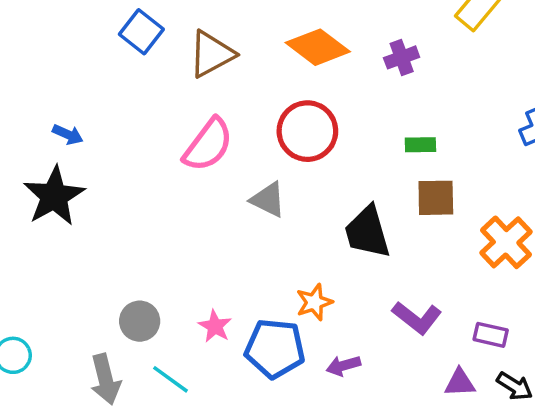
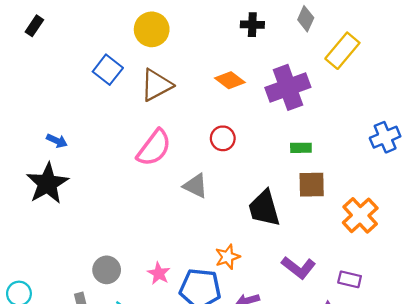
orange diamond: (318, 47) -> (230, 80), size x0.7
purple cross: (402, 57) -> (288, 87), size x1.8
red circle: (307, 131) -> (223, 138), size x0.6

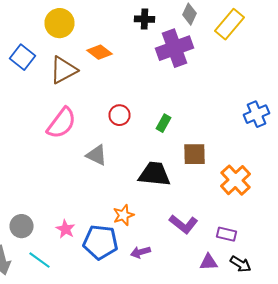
yellow rectangle: (342, 51) -> (230, 24), moved
orange diamond: (230, 80) -> (100, 52), moved
purple cross: (288, 87) -> (174, 48), moved
green rectangle: (301, 148) -> (164, 123), moved, turned -60
black trapezoid: (264, 208) -> (154, 174), turned 112

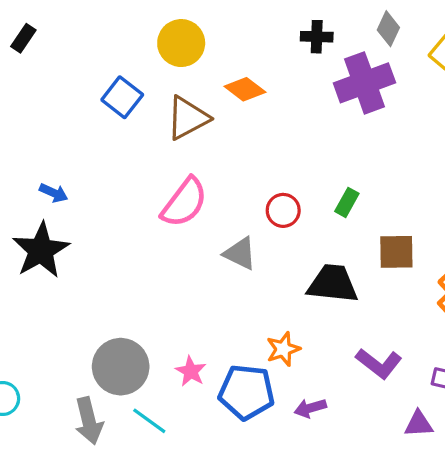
red circle: (120, 115) -> (283, 210), moved
gray circle: (22, 226) -> (121, 367), size x1.5

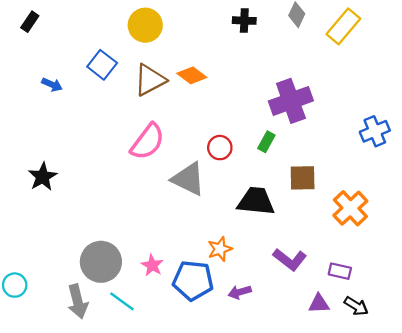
purple cross: (364, 83) -> (291, 101), moved
orange diamond: (245, 89) -> (192, 75), moved
blue arrow: (54, 193) -> (52, 85), moved
black star: (41, 250) -> (43, 177), size x0.7
gray triangle: (240, 253) -> (188, 179), size x1.4

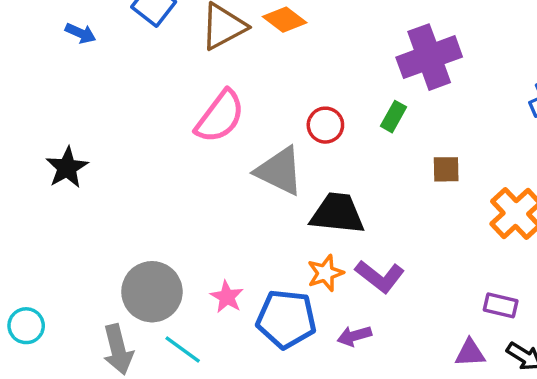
brown square: (303, 178) -> (446, 169), size x0.7
black trapezoid: (256, 201) -> (337, 213), moved
purple L-shape: (290, 259) -> (380, 276), moved

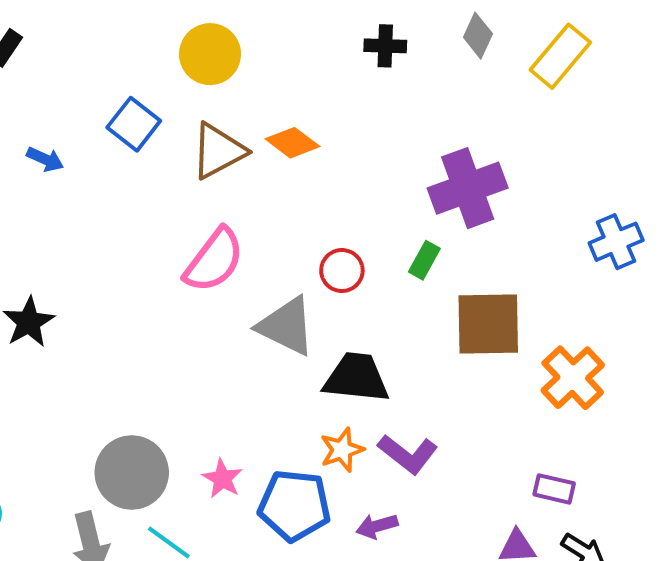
brown square: (446, 169) -> (488, 324), size x2.0

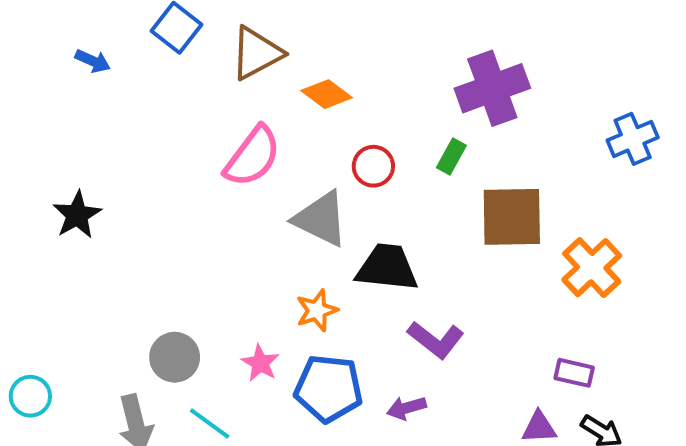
orange diamond: (292, 143) -> (327, 94), moved
orange star: (342, 450) -> (317, 310), moved
gray circle: (132, 472) -> (175, 357), size x0.7

